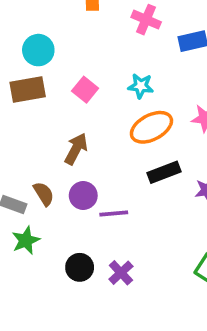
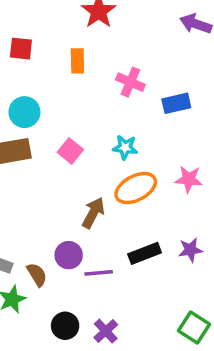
brown arrow: (76, 149) -> (93, 213), moved
black rectangle: (164, 172) -> (145, 253), moved
brown semicircle: (44, 194) -> (37, 275), moved

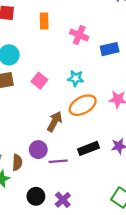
brown semicircle: (37, 275) -> (17, 162), turned 35

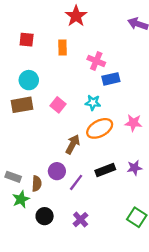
blue rectangle: (110, 49) -> (111, 79), moved
purple line: (58, 161) -> (76, 182), turned -48
black circle: (36, 196) -> (45, 216), moved

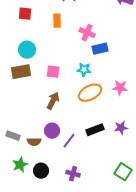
pink square: (58, 105) -> (53, 72), turned -32
brown arrow: (73, 144) -> (53, 101), moved
brown semicircle: (37, 184) -> (34, 142), turned 88
green star: (21, 199) -> (20, 165), moved
purple cross: (81, 220) -> (73, 174), turned -32

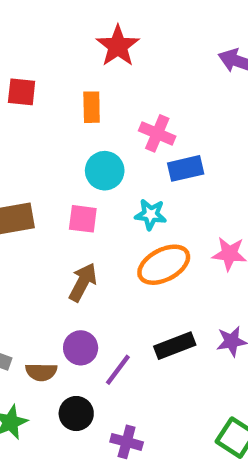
cyan circle: (27, 50) -> (105, 171), moved
black circle: (41, 171) -> (76, 414), moved

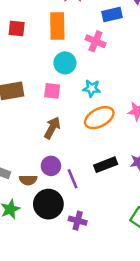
red square: (22, 92) -> (17, 29), moved
orange rectangle: (92, 107) -> (57, 26), size x1.5
blue rectangle: (186, 168) -> (112, 15), moved
purple line: (118, 370) -> (73, 179), turned -60
black circle: (76, 414) -> (48, 204), size x1.5

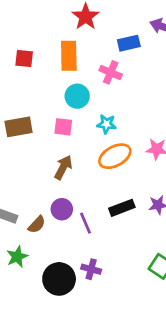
brown semicircle: (28, 180) -> (37, 225), turned -48
black circle: (48, 204) -> (59, 279), moved

